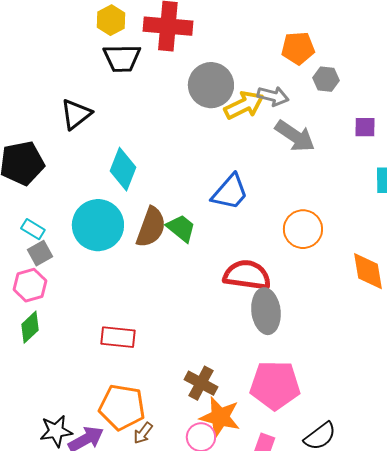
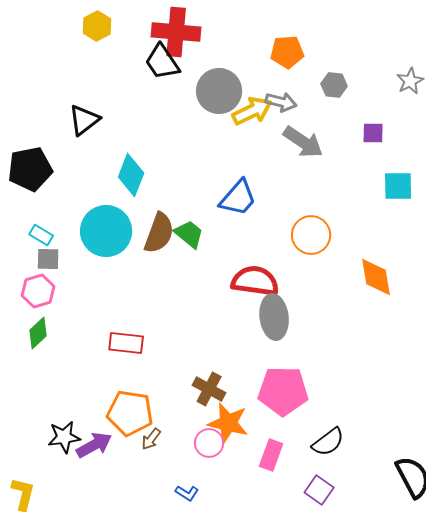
yellow hexagon: (111, 20) -> (97, 26), moved
orange pentagon: (298, 48) -> (287, 52), moved
black trapezoid: (122, 58) -> (162, 62), moved, turned 57
gray square: (40, 253) -> (48, 259), turned 30

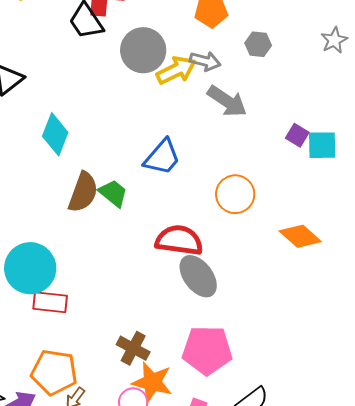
purple square: (373, 133) -> (297, 135), moved, turned 30
cyan circle: (106, 231) -> (30, 268), moved
orange diamond: (376, 277) -> (300, 236), turned -39
gray ellipse: (274, 317) -> (198, 276), turned -30

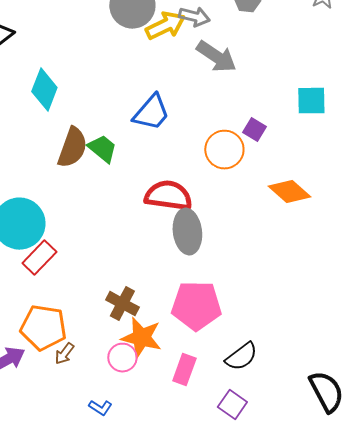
purple square: (297, 135) -> (254, 130), moved
gray ellipse: (198, 276) -> (187, 232), turned 30
red rectangle: (50, 302) -> (39, 258), turned -52

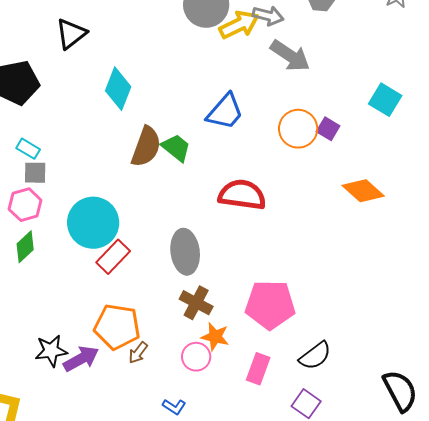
cyan square: (311, 101) -> (385, 100), turned 32
orange circle: (224, 150) -> (298, 129), moved
gray ellipse: (187, 232) -> (185, 252), moved
orange star: (141, 338) -> (215, 337), size x0.7

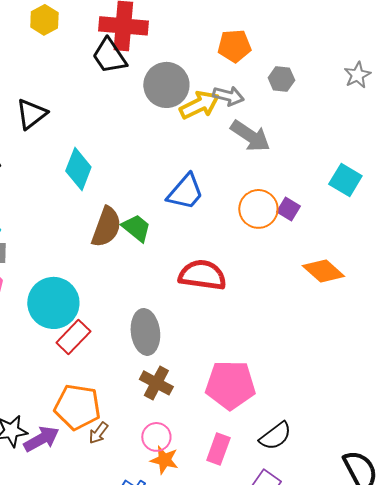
orange star: (215, 337) -> (164, 460), moved

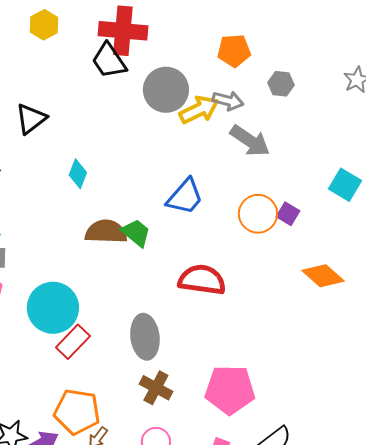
cyan diamond: (78, 169) -> (78, 174), size x0.7
brown semicircle: (106, 227) -> (106, 232), turned -108

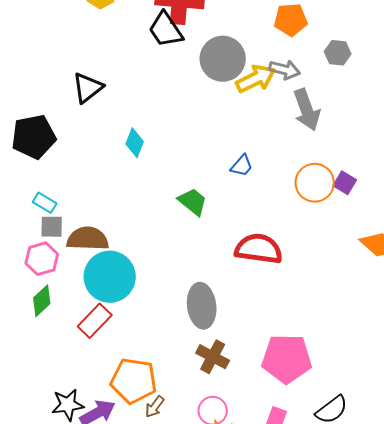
gray arrow: (250, 141) -> (307, 110), turned 36
blue trapezoid: (185, 197) -> (242, 166), size x0.6
brown semicircle: (106, 232) -> (88, 239), moved
red rectangle: (73, 342) -> (95, 321), moved

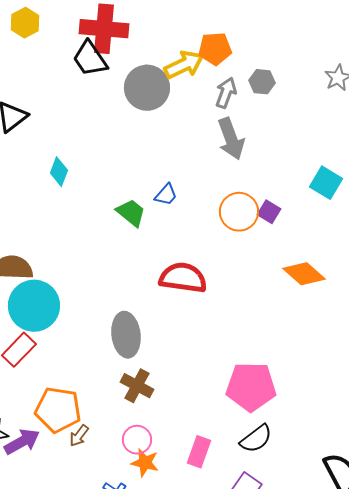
gray arrow: (285, 70) -> (226, 93), moved, turned -84
yellow arrow: (256, 79) -> (184, 65), moved
green trapezoid: (193, 202) -> (131, 213), moved
pink pentagon: (287, 359) -> (251, 387), moved

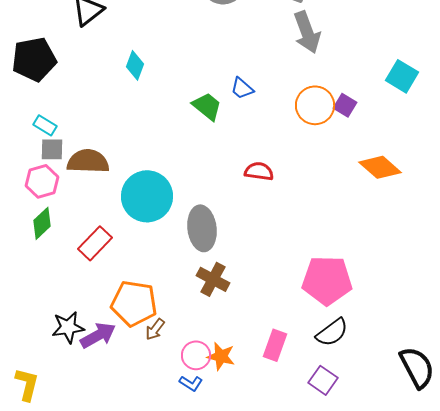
blue trapezoid: (166, 195) -> (242, 88), turned 90
red semicircle: (183, 278) -> (259, 171), size x0.6
cyan circle: (34, 306) -> (147, 196), moved
pink circle: (137, 440) -> (196, 355), moved

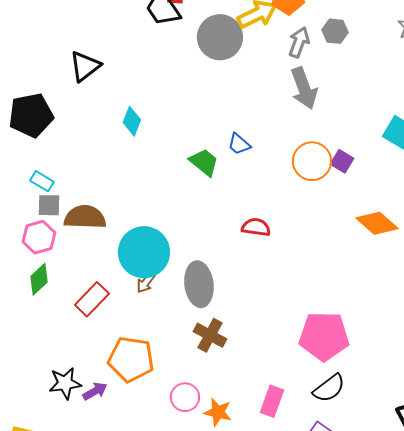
brown arrow: (155, 329) -> (146, 282), moved
purple arrow: (98, 335) -> (95, 391), size x0.7
pink circle: (196, 355) -> (185, 397), moved

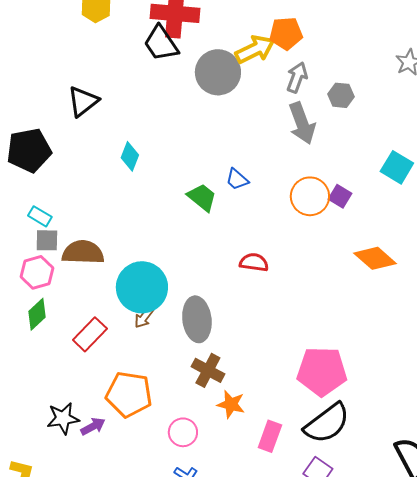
gray hexagon: (335, 31) -> (341, 95), moved
black semicircle: (329, 388) -> (327, 423), size x1.4
orange star: (218, 412) -> (231, 404), moved

